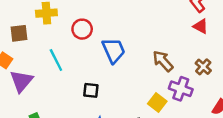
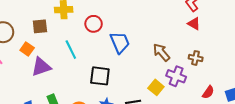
brown cross: (203, 67) -> (196, 58), turned -32
purple triangle: (21, 81) -> (41, 67), turned 30
black square: (91, 90) -> (100, 76), size x1.5

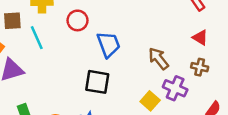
red triangle: (194, 24) -> (200, 38), moved
cyan line: (71, 50) -> (37, 38), moved
black square: (100, 76) -> (97, 82), moved

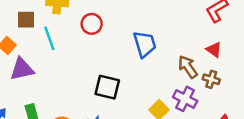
blue trapezoid: (108, 44) -> (145, 44), moved
brown arrow: (159, 59) -> (188, 67), moved

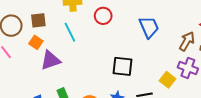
brown square: (26, 20) -> (38, 20), moved
brown arrow: (188, 67) -> (187, 41), turned 72

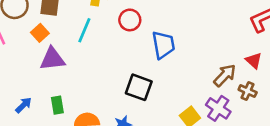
blue trapezoid: (149, 27) -> (163, 45), moved
cyan line: (70, 32) -> (84, 30), turned 36

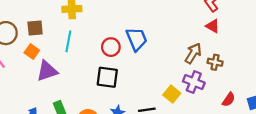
red circle: (130, 20) -> (111, 47), moved
red triangle: (254, 61) -> (213, 26), moved
black square: (139, 87) -> (107, 77), moved

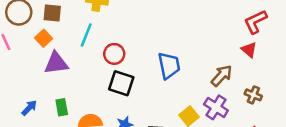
blue trapezoid: (137, 39) -> (169, 66), moved
red circle: (111, 47) -> (114, 54), moved
brown cross: (215, 62) -> (253, 95), moved

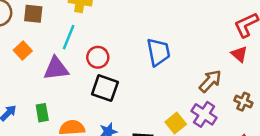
orange square: (44, 38) -> (23, 51), moved
purple triangle: (56, 63) -> (56, 68), moved
blue trapezoid: (169, 66) -> (158, 52), moved

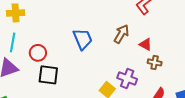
red triangle: (239, 54) -> (146, 44), moved
brown arrow: (210, 81) -> (121, 34), moved

